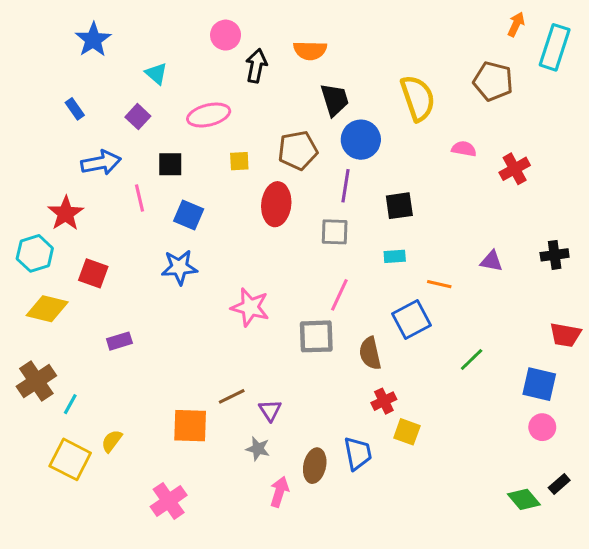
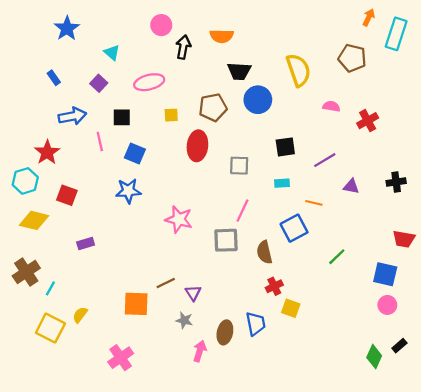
black trapezoid: (335, 100) -> (239, 71), turned 110
purple line: (345, 186) -> (325, 160), moved, turned 50
green diamond: (524, 499) -> (374, 357), turned 65

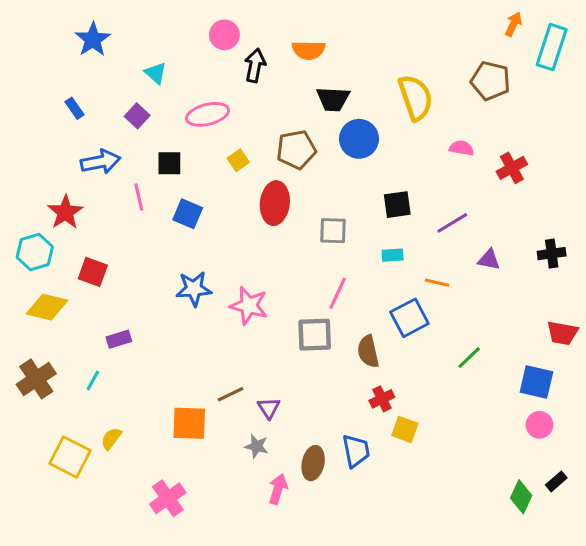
yellow square: (171, 115) -> (238, 160), turned -32
blue star: (128, 191) -> (194, 289), moved
cyan line: (50, 288) -> (93, 380), moved

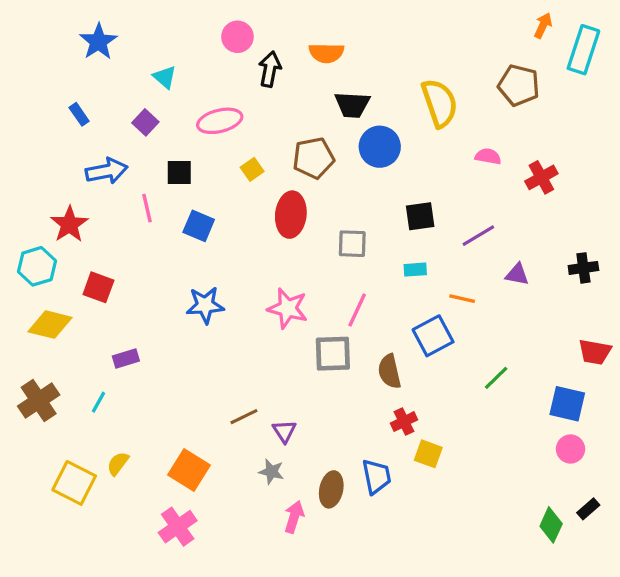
pink star: (249, 306) -> (288, 308), moved
orange square: (189, 423) -> (189, 470), moved, turned 30

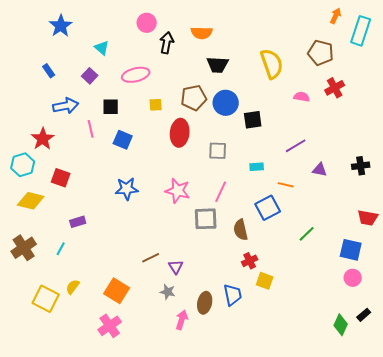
blue circle: (380, 147) -> (226, 103), moved
yellow square: (252, 169) -> (156, 105), turned 32
red cross: (541, 177) -> (335, 88), moved
black square: (420, 216) -> (253, 120), moved

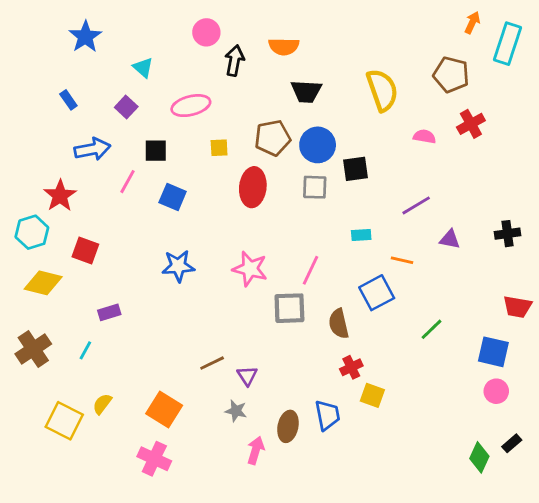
pink line: (91, 129) -> (128, 182), turned 42
gray square: (218, 151) -> (315, 187), moved
pink cross: (110, 326) -> (154, 459), turned -30

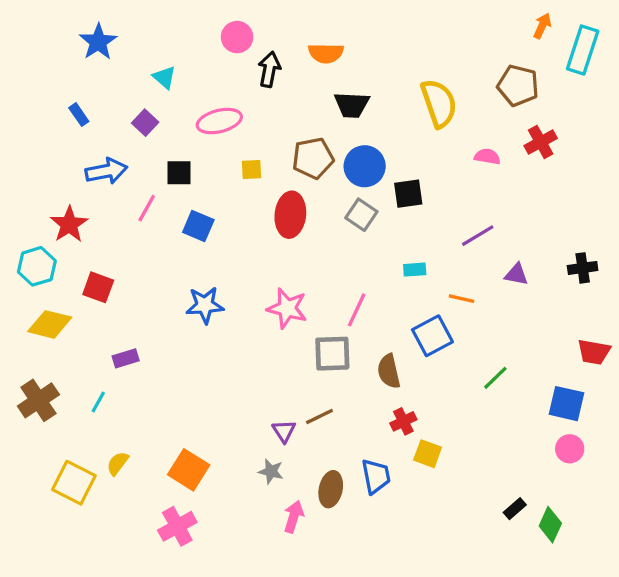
gray square: (315, 187) -> (361, 215), turned 32
brown line: (212, 363) -> (319, 417), moved
black rectangle: (512, 443) -> (515, 509), moved
pink cross: (154, 459) -> (177, 526), turned 36

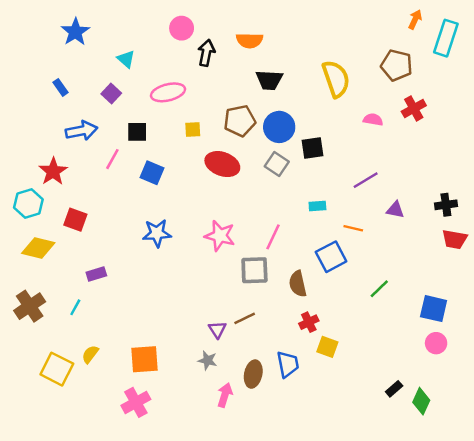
red ellipse: (290, 215) -> (222, 164), turned -76
red trapezoid: (594, 352) -> (455, 239), moved
orange square: (189, 470) -> (145, 359), turned -36

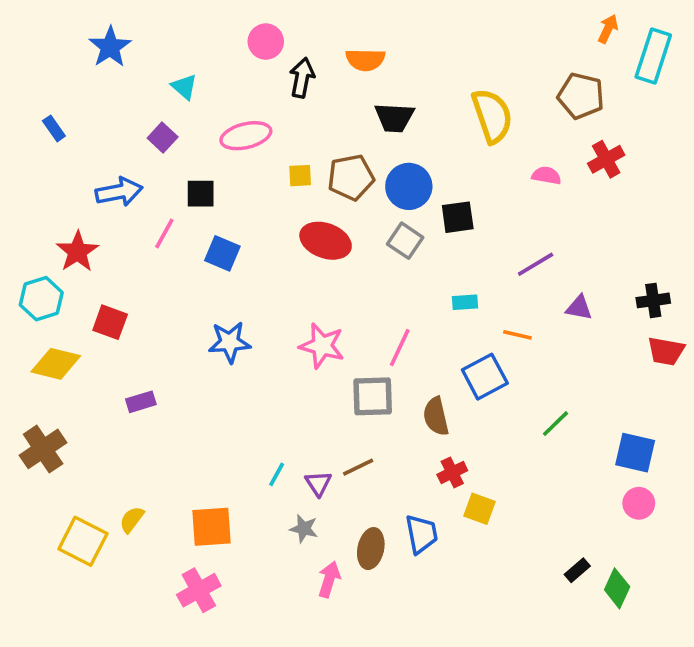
blue rectangle: (61, 87) -> (54, 128), moved
yellow square: (193, 129) -> (300, 176), moved
cyan line: (75, 307) -> (277, 474), moved

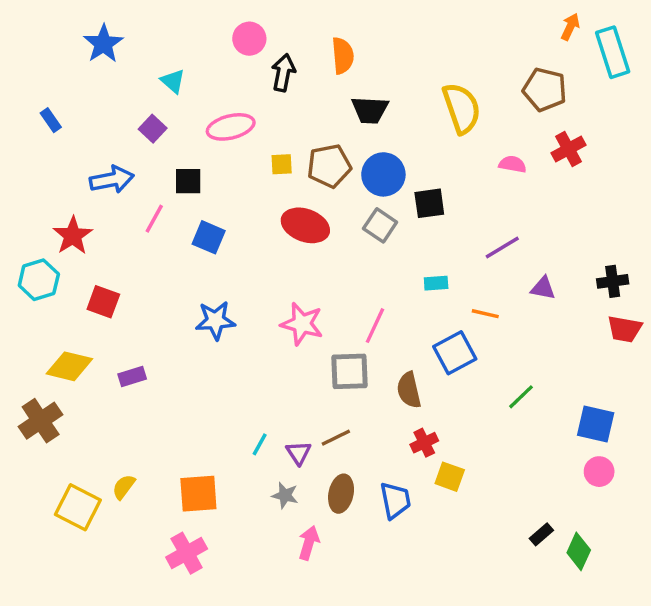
cyan rectangle: (653, 56) -> (613, 52), turned -36
orange semicircle: (365, 60) -> (343, 56), turned -96
yellow diamond: (56, 364) -> (69, 366), moved
brown ellipse: (371, 549) -> (341, 494), moved

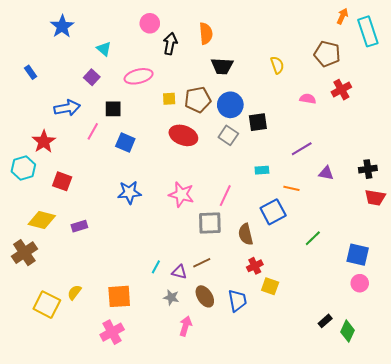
yellow semicircle: (462, 108) -> (277, 65), size x0.6
purple triangle: (299, 453) -> (179, 272), turned -42
brown ellipse: (341, 494) -> (205, 296), turned -45

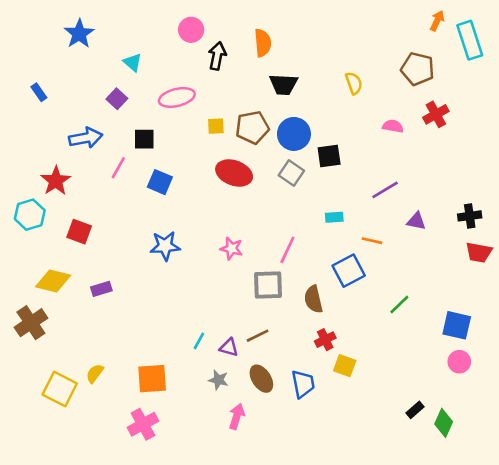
pink star: (181, 195) -> (231, 248), size x0.7

